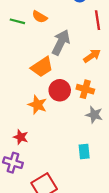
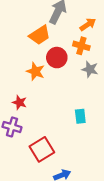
orange cross: (85, 89) -> (81, 46), moved
gray star: (94, 115) -> (90, 69), moved

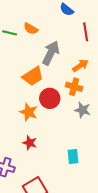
red star: (19, 102) -> (30, 143), moved

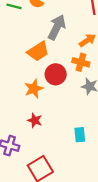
orange star: (29, 112) -> (34, 89), turned 30

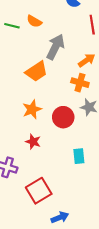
red circle: (56, 74) -> (63, 117), moved

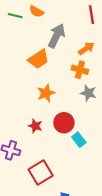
orange star: (32, 109) -> (46, 93), moved
red circle: (63, 117) -> (64, 123), moved
cyan rectangle: (79, 156) -> (79, 140), turned -32

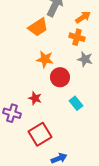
orange star: (46, 93) -> (45, 59), turned 30
red circle: (64, 123) -> (60, 77), moved
red star: (35, 126) -> (35, 98), moved

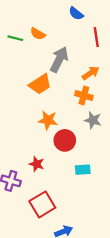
cyan rectangle: (76, 103) -> (83, 170), turned -56

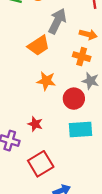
orange arrow: (91, 73) -> (88, 34), turned 49
red circle: (65, 140) -> (74, 99), moved
cyan rectangle: (83, 170) -> (81, 130), size x1.5

